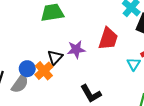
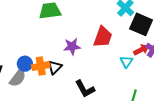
black triangle: (55, 57) -> (55, 67), moved
orange cross: (44, 71) -> (41, 66), turned 30

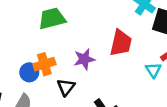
blue circle: (25, 64) -> (29, 72), moved
orange cross: (41, 66) -> (44, 64), moved

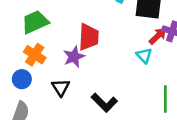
red trapezoid: (121, 43) -> (89, 37), moved
orange cross: (44, 64) -> (35, 55), moved, turned -30

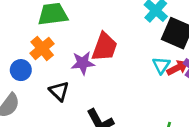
cyan triangle: (144, 55) -> (161, 65), moved
black triangle: (61, 87) -> (59, 91), turned -30

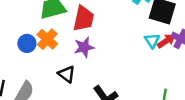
red trapezoid: (105, 47) -> (84, 19), moved
blue circle: (21, 70) -> (27, 43), moved

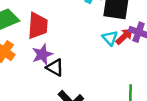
black triangle: (67, 74) -> (55, 68), moved

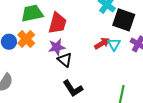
red arrow: (124, 36) -> (102, 43), moved

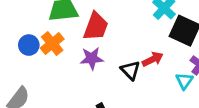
cyan triangle: (114, 44) -> (184, 81), moved
black triangle: (65, 60) -> (130, 70), moved

